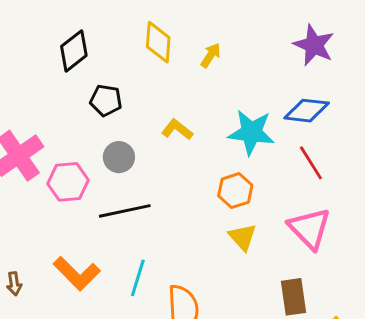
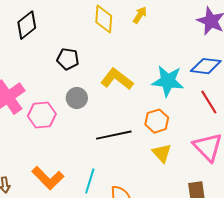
black diamond: (74, 51) -> (27, 25), moved
yellow arrow: (211, 55) -> (140, 15), moved
yellow L-shape: (177, 129) -> (117, 79), size x1.5
black line: (125, 211) -> (114, 135), moved

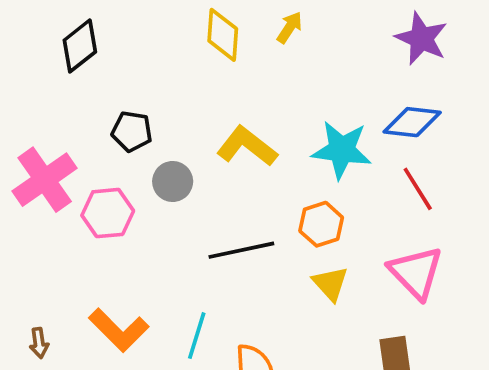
black pentagon: (68, 59) -> (132, 131), moved

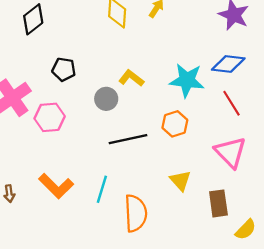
yellow L-shape: (247, 146) -> (131, 78), size x0.7
gray circle: (173, 181) -> (106, 99), moved
yellow triangle: (330, 284) -> (180, 181), moved

